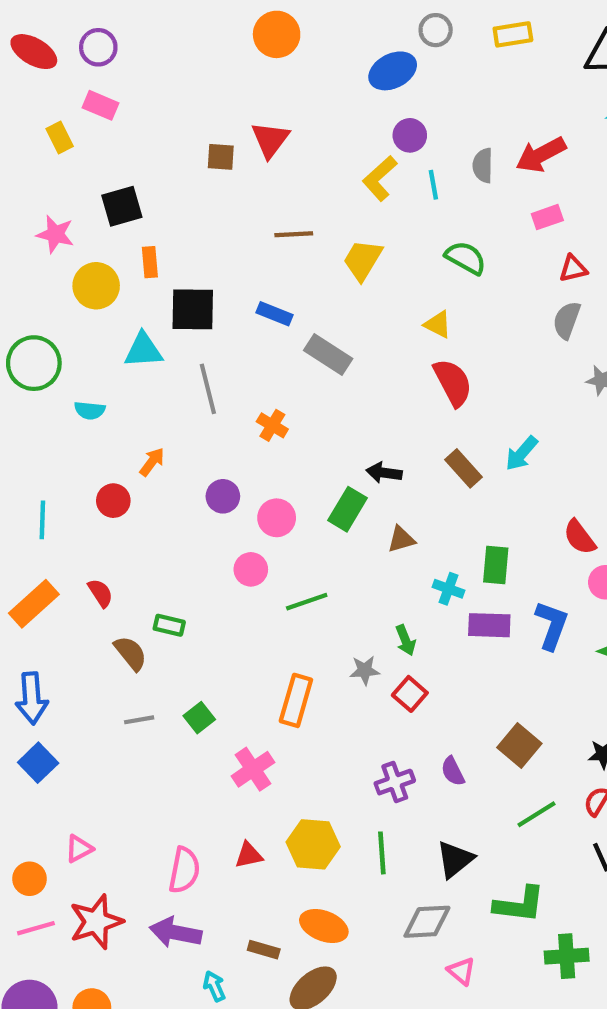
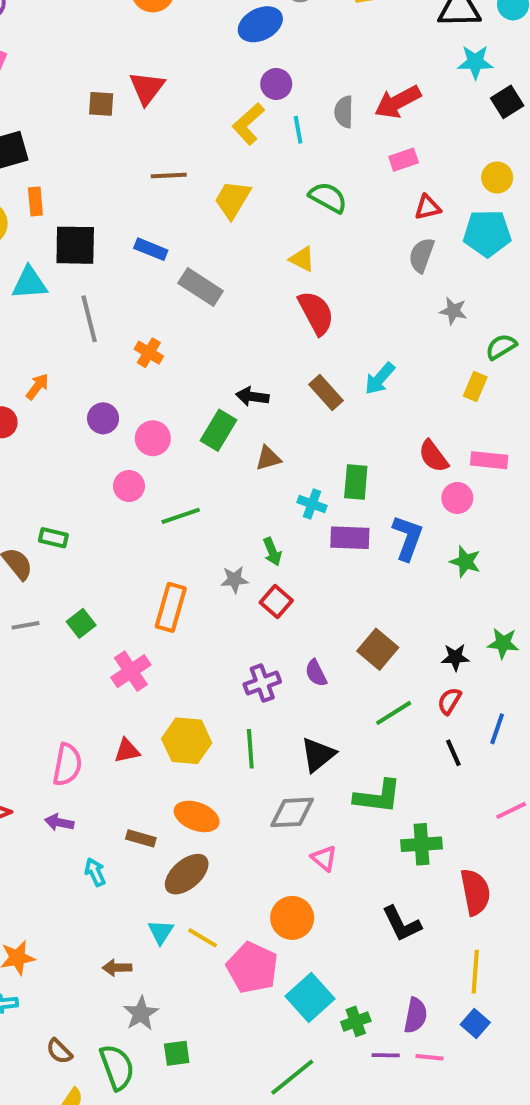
purple arrow: (176, 932) -> (59, 822), size x0.6

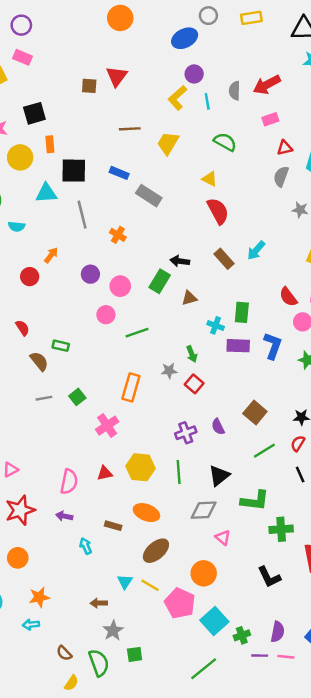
brown ellipse: (187, 874) -> (156, 551), moved

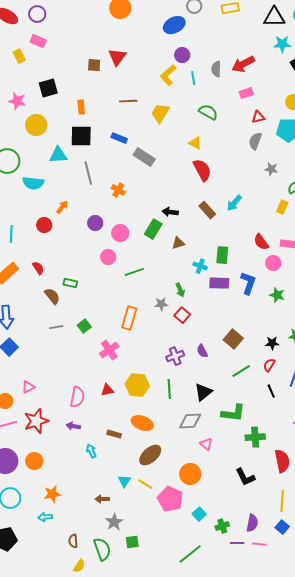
orange rectangle: (50, 144) -> (81, 107), moved
cyan semicircle: (17, 227) -> (33, 183), size x1.5
cyan square: (214, 621) -> (199, 514), size x0.6
brown semicircle: (64, 653) -> (73, 541), turned 40

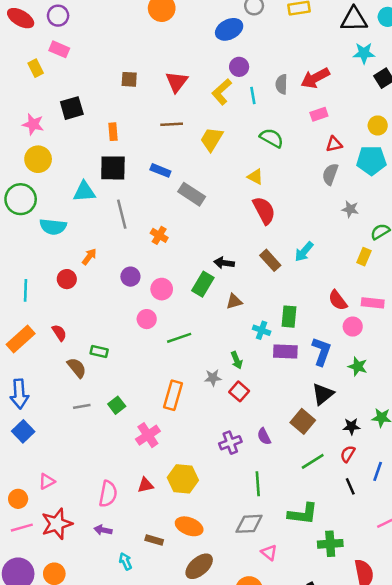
red triangle: (117, 57) -> (177, 82), moved
yellow circle: (36, 125) -> (38, 159), moved
green line: (169, 389) -> (258, 484), moved
black triangle: (203, 392) -> (323, 394), moved

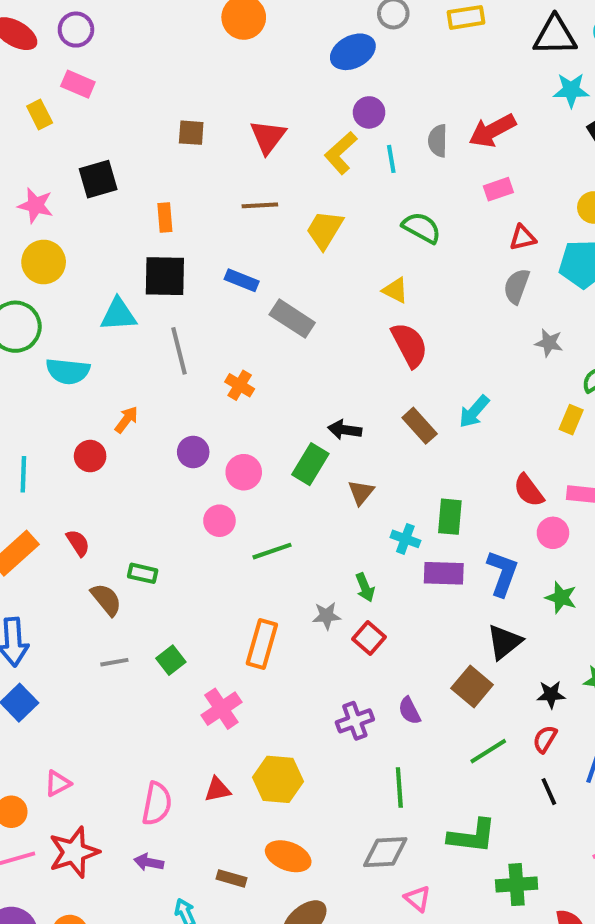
brown triangle: (234, 302) -> (361, 492), turned -35

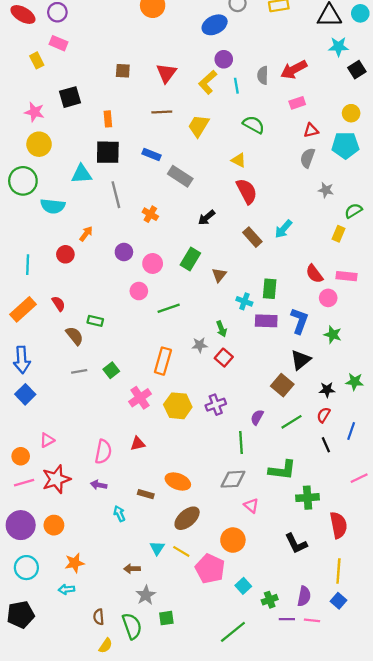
black arrow: (345, 430) -> (207, 218), moved, turned -48
purple semicircle: (409, 711) -> (257, 417), moved, turned 56
yellow hexagon: (278, 779) -> (178, 406), moved

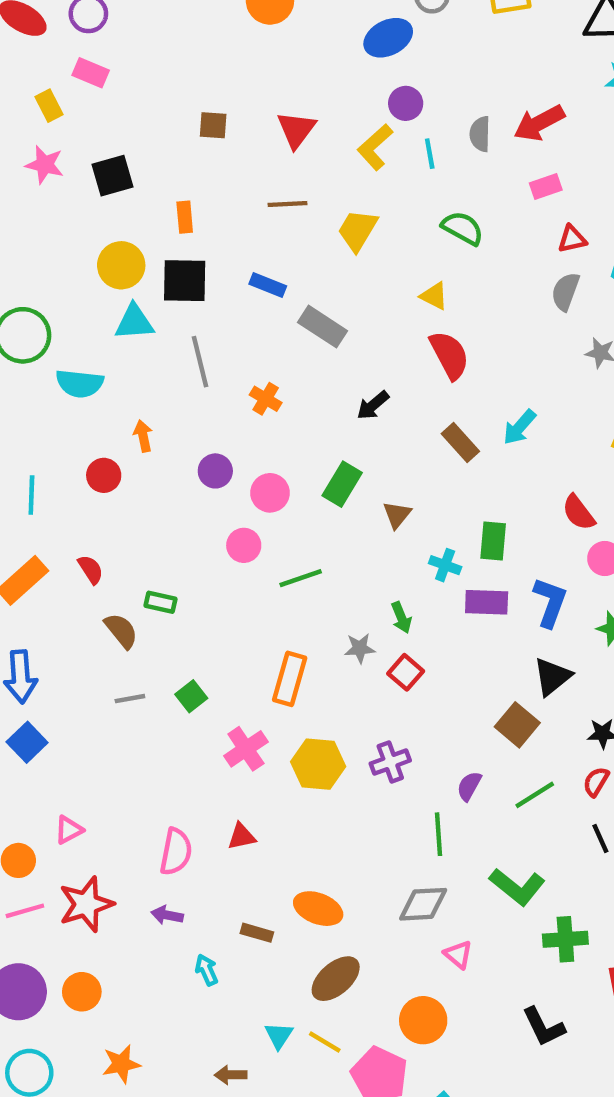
pink star: (34, 112) -> (45, 165), moved
yellow circle: (39, 144) -> (121, 265), moved
orange arrow: (86, 234) -> (143, 436), turned -49
green L-shape: (282, 470) -> (517, 887), turned 32

